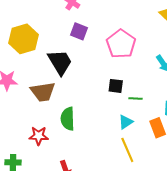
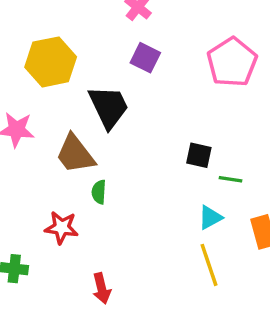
pink pentagon: (121, 44) -> (232, 62), moved
brown trapezoid: (43, 92) -> (75, 154), turned 56
green semicircle: (68, 119) -> (99, 192), moved, size x0.6

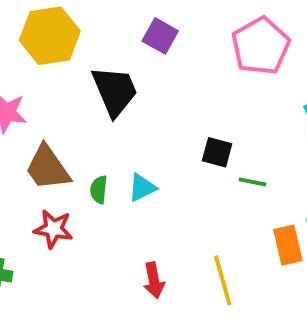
brown trapezoid: (75, 154) -> (48, 168), moved
cyan triangle: (210, 217) -> (142, 188), moved
red arrow: (102, 288) -> (154, 280), moved

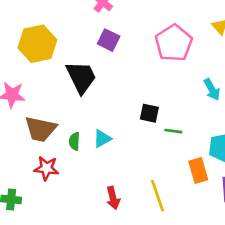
brown trapezoid: (48, 168) -> (41, 129), turned -40

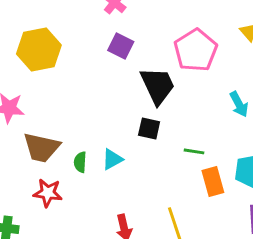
black trapezoid: (81, 77) -> (158, 86), moved
black square: (149, 113) -> (149, 128), moved
orange rectangle: (198, 171) -> (213, 181), moved

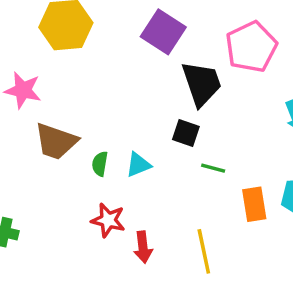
purple square: (121, 46) -> (163, 32), size x1.4
green line: (194, 151) -> (213, 168), moved
red star: (48, 193) -> (108, 220), moved

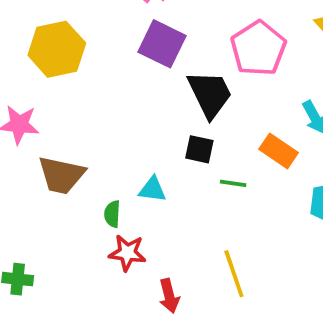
green semicircle: (100, 164) -> (112, 214), moved
cyan triangle: (138, 165) -> (152, 189), turned 36
orange rectangle: (254, 204) -> (279, 151), moved, turned -40
red arrow: (143, 247) -> (169, 296), moved

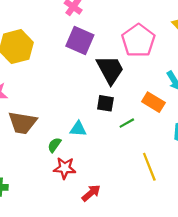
green line: (233, 183) -> (127, 123), turned -35
green semicircle: (112, 214) -> (54, 145), turned 35
yellow line: (234, 274) -> (149, 167), moved
red arrow: (169, 296) -> (91, 193), turned -114

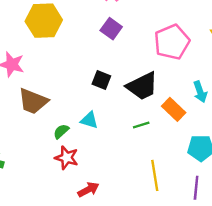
purple square: (80, 40) -> (111, 29), size x0.7
black trapezoid: (110, 70) -> (142, 86), moved, turned 80
black square: (105, 103) -> (101, 80), moved

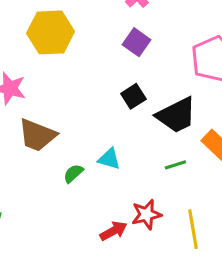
black square: (101, 80) -> (133, 96), moved, turned 36
red star: (67, 158) -> (146, 214), moved, turned -30
red arrow: (88, 190) -> (113, 231), moved

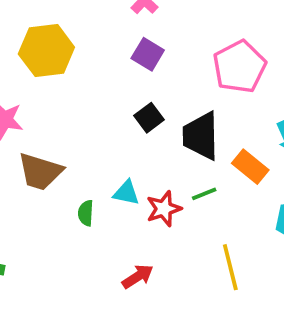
black trapezoid: (176, 115) -> (201, 136), turned 120
green semicircle: (73, 173) -> (86, 213), turned -40
red star: (146, 214) -> (164, 209), moved

